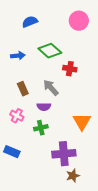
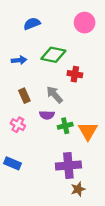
green diamond: (50, 51) -> (53, 55), turned -30
green cross: (41, 128) -> (65, 126), moved

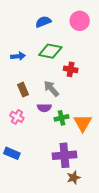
blue semicircle: (32, 24) -> (43, 22), moved

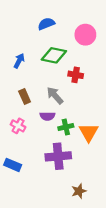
pink circle: (80, 21) -> (85, 35), moved
blue arrow: (18, 56) -> (19, 61), turned -56
purple cross: (64, 155) -> (58, 156), moved

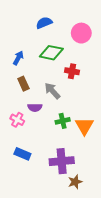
brown rectangle: (25, 97) -> (23, 84), moved
purple semicircle: (47, 116) -> (35, 107), moved
purple cross: (58, 156) -> (62, 161), moved
blue rectangle: (13, 165) -> (22, 154), moved

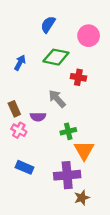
blue semicircle: (44, 23) -> (48, 24), turned -35
brown rectangle: (23, 84) -> (14, 109), moved
orange triangle: (84, 126) -> (84, 150), moved

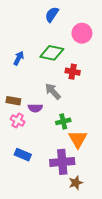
blue semicircle: (48, 24) -> (52, 15), moved
brown rectangle: (14, 109) -> (13, 101), turned -56

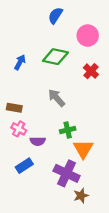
red cross: (73, 72) -> (91, 71), moved, turned 32
purple semicircle: (35, 108) -> (38, 141), moved
blue rectangle: (23, 155) -> (24, 166), turned -56
purple cross: (62, 162) -> (67, 173), turned 30

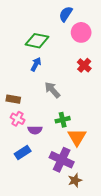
blue semicircle: (55, 16) -> (66, 14), moved
green diamond: (55, 57) -> (37, 41), moved
blue arrow: (20, 62) -> (36, 64), moved

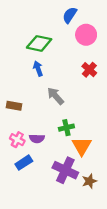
blue arrow: (36, 64) -> (38, 69), turned -48
pink cross: (17, 119) -> (17, 140), moved
brown star: (75, 180) -> (89, 181), moved

